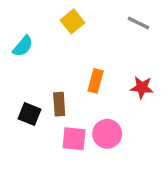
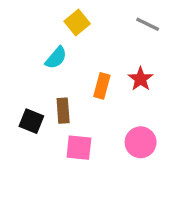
cyan semicircle: (23, 46) -> (56, 58), moved
red star: (142, 88) -> (141, 79), moved, turned 30
pink circle: (107, 134) -> (141, 142), moved

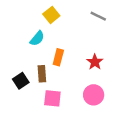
red star: (141, 79) -> (95, 62), moved
orange rectangle: (102, 86) -> (58, 57), moved
black square: (31, 121) -> (21, 81), turned 35

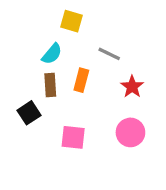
yellow square: (51, 15) -> (72, 21), turned -35
gray line: (98, 16) -> (109, 54), moved
brown rectangle: (42, 74) -> (50, 85), moved

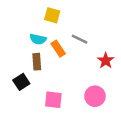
cyan semicircle: (52, 54) -> (38, 39), turned 63
orange rectangle: (81, 80) -> (58, 49), moved, turned -49
red star: (132, 87) -> (106, 61), moved

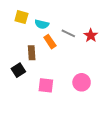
yellow square: (52, 15) -> (21, 17), moved
cyan semicircle: (38, 39) -> (42, 24), moved
red star: (106, 61) -> (91, 35), moved

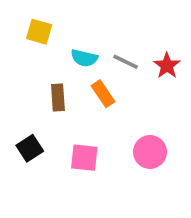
cyan semicircle: (42, 24) -> (84, 58), moved
orange rectangle: (50, 42) -> (103, 94), moved
black square: (18, 70) -> (30, 148), moved

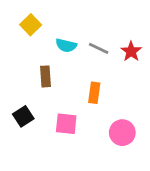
yellow square: (39, 32) -> (31, 25), turned 30
orange rectangle: (103, 94) -> (94, 93), moved, turned 42
pink circle: (150, 152) -> (122, 133), moved

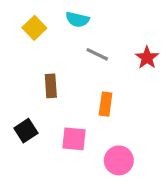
cyan semicircle: (66, 45) -> (77, 20), moved
gray line: (99, 48) -> (97, 54), moved
pink circle: (122, 133) -> (119, 160), moved

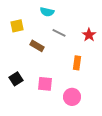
yellow square: (34, 28) -> (17, 26), moved, turned 32
brown rectangle: (51, 86) -> (37, 46), moved, turned -56
orange rectangle: (106, 104) -> (77, 63), moved

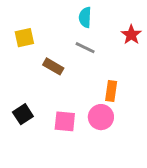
cyan semicircle: (47, 12) -> (85, 17), moved, turned 80
red star: (89, 35) -> (131, 35), moved
pink circle: (72, 97) -> (101, 117), moved

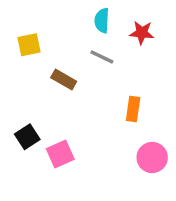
red star: (131, 35) -> (142, 33), moved, turned -30
pink circle: (101, 117) -> (152, 157), moved
pink square: (65, 121) -> (60, 154), moved, turned -30

